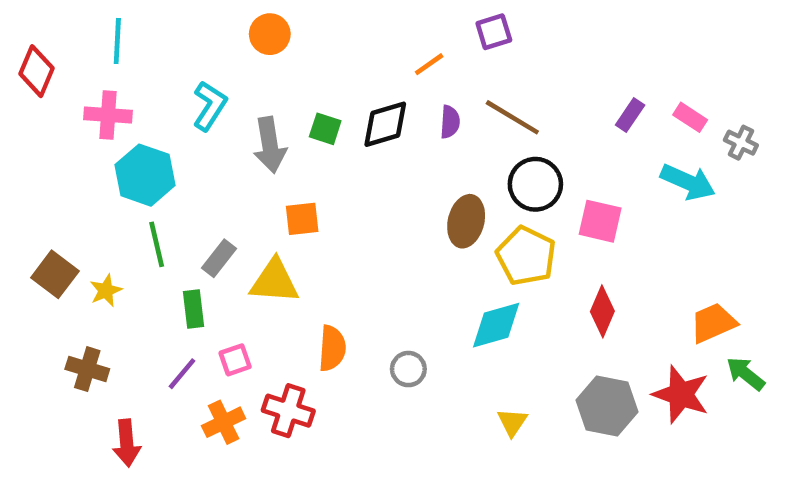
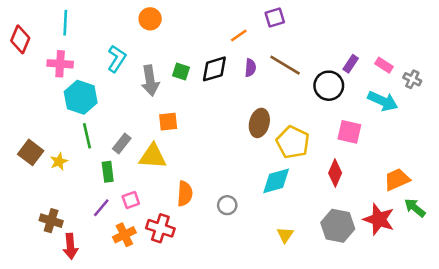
black circle: (535, 184) -> (329, 86), moved
pink square: (600, 221) -> (349, 132), moved
brown cross: (87, 369) -> (51, 221), moved

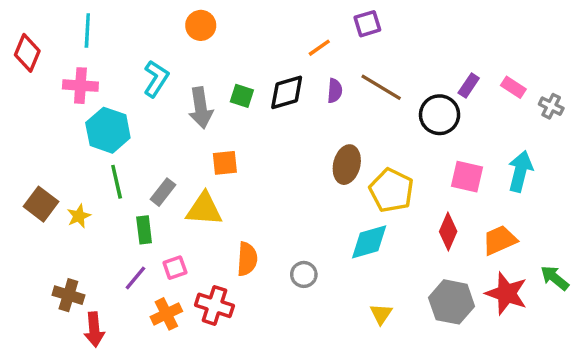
cyan arrow: (383, 101) -> (520, 171), moved, turned -100
orange trapezoid: (397, 179) -> (500, 240), moved

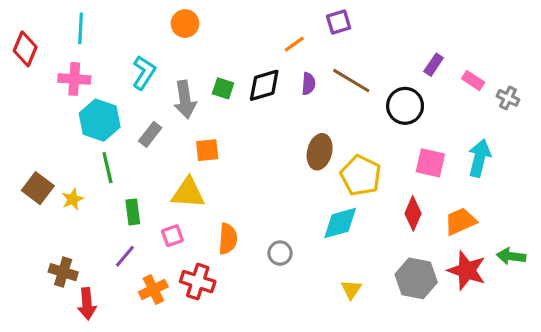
purple rectangle: (469, 86) -> (434, 65), moved
gray rectangle: (163, 192) -> (150, 134), moved
pink square: (175, 268) -> (172, 236), moved
green arrow: (555, 278) -> (511, 256), turned -32

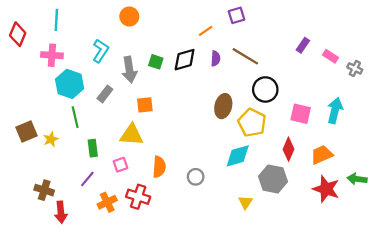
black circle: (405, 106) -> (265, 89), moved
brown square: (38, 188) -> (26, 131), turned 30
gray hexagon: (416, 278) -> (273, 179), moved

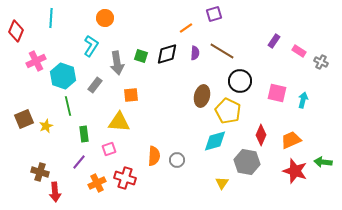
orange circle: (129, 17) -> (105, 18), moved
pink cross: (52, 55) -> (36, 61), moved, turned -30
cyan arrow: (335, 110) -> (303, 100), size x0.7
pink square: (301, 114) -> (277, 93), moved
orange semicircle: (159, 167) -> (154, 156), moved

